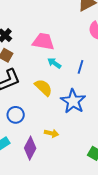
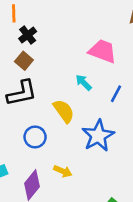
pink trapezoid: (43, 42) -> (103, 51), moved
blue circle: (16, 115) -> (35, 137), moved

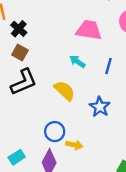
blue star: (98, 136) -> (100, 107), size x0.7
blue circle: (35, 137) -> (55, 132), moved

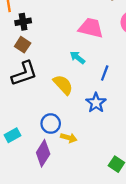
black cross: (19, 29) -> (23, 22), turned 35
blue line: (108, 66) -> (105, 73), moved
cyan rectangle: (17, 157) -> (12, 135), moved

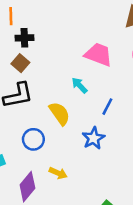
blue circle: (51, 124) -> (33, 139), moved

